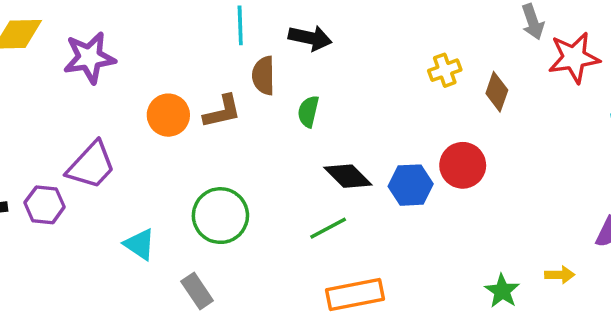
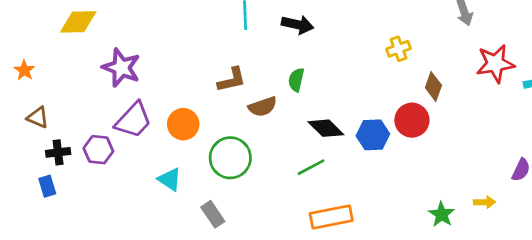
purple star: (89, 58) -> (121, 68), moved, turned 30
red star: (574, 58) -> (495, 64), moved
brown semicircle: (263, 76) -> (263, 107), moved, turned -108
brown diamond: (497, 92) -> (433, 86), moved
orange circle: (168, 115) -> (183, 124), moved

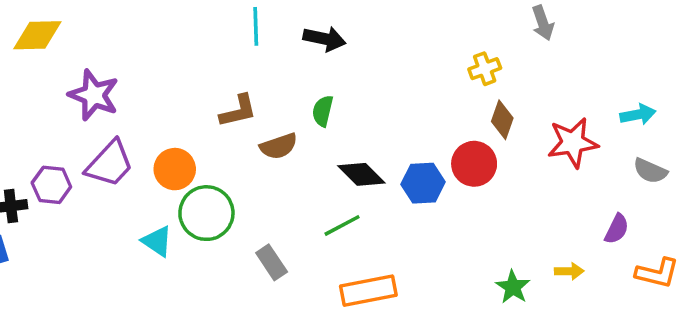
yellow cross: (398, 49) -> (485, 69), moved
red star: (495, 64) -> (573, 143), moved
purple hexagon: (98, 150) -> (51, 185), moved
green circle: (230, 158) -> (206, 213), moved
gray rectangle: (213, 214) -> (272, 262), moved

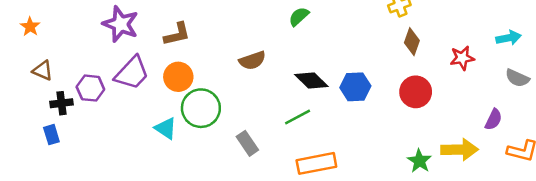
brown L-shape: (238, 111) -> (177, 34), moved
green semicircle: (323, 111) -> (299, 17), moved, turned 35
red star: (573, 143) -> (462, 58), size x0.7
red circle: (474, 164) -> (416, 92), moved
yellow arrow: (569, 271) -> (460, 150), size x1.8

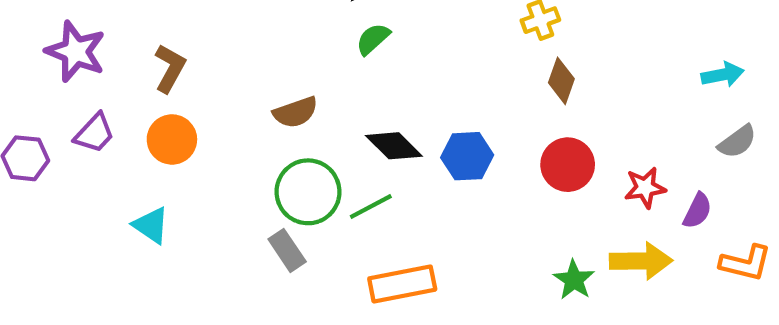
brown L-shape: (177, 34) -> (170, 68), turned -48
red star: (462, 58) -> (645, 188), moved
purple trapezoid: (132, 73) -> (94, 133), size x0.7
gray semicircle: (517, 78) -> (737, 142), turned -60
green circle: (201, 108) -> (308, 192), moved

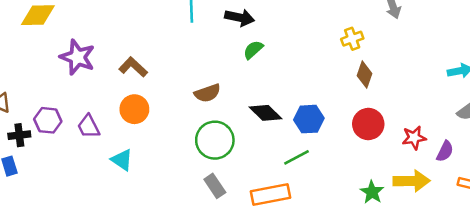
brown L-shape: (170, 68) -> (133, 67), turned -76
purple trapezoid: (94, 133) -> (89, 126), moved, turned 110
green line: (371, 206) -> (296, 157), moved
gray rectangle: (287, 250) -> (215, 186), moved

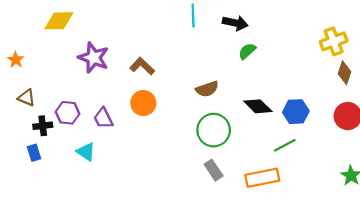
yellow cross: (352, 39) -> (334, 41), size x1.4
cyan triangle: (122, 160) -> (86, 152), moved

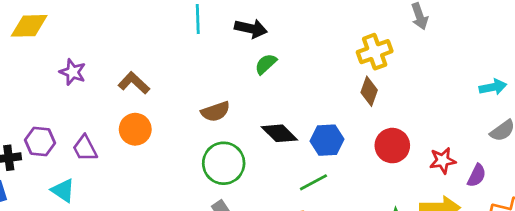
purple star: (94, 58) -> (73, 72), size x0.7
brown diamond: (344, 73) -> (369, 91), moved

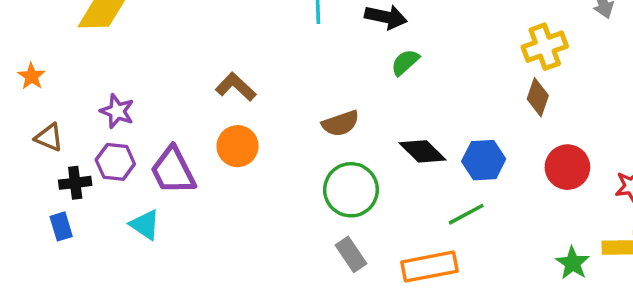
purple star: (73, 72) -> (117, 111), moved
purple trapezoid: (85, 148) -> (173, 171), size x1.4

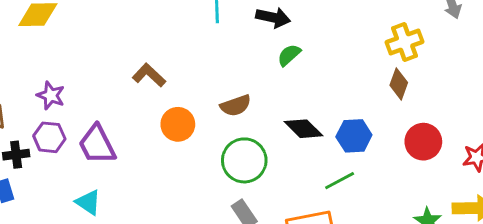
orange circle: (238, 146) -> (178, 124), moved
cyan triangle: (145, 225) -> (88, 202), moved

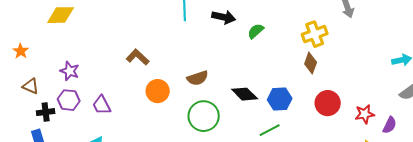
green semicircle: (289, 55) -> (256, 31), moved
purple trapezoid: (97, 145) -> (102, 105), size x0.7

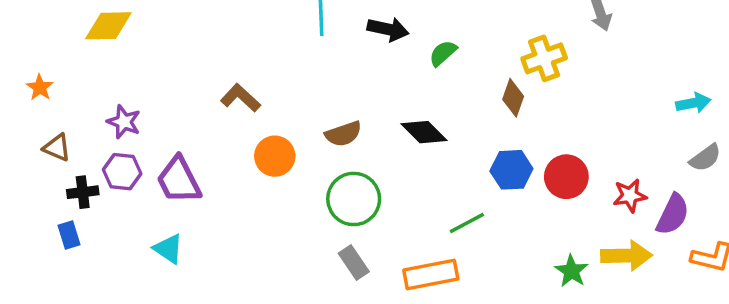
brown diamond: (311, 63) -> (513, 98), moved
black diamond: (245, 94) -> (424, 132), moved
blue hexagon: (280, 99) -> (511, 170), moved
purple trapezoid: (102, 105) -> (179, 180), size x1.4
purple semicircle: (390, 125) -> (673, 214), size x1.4

